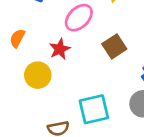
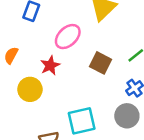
brown square: (114, 46) -> (100, 63), turned -30

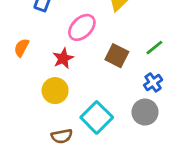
yellow circle: (30, 89) -> (55, 91), moved
cyan square: (82, 121) -> (97, 117), turned -32

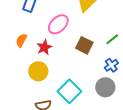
orange semicircle: (21, 48) -> (21, 40), moved

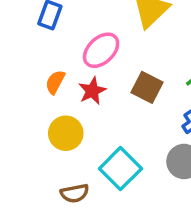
orange semicircle: (21, 40) -> (55, 82), moved
red star: (44, 47) -> (92, 91), moved

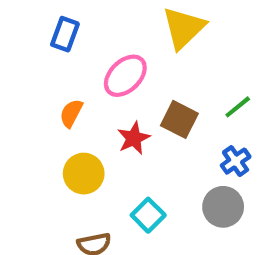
red star: (92, 91) -> (134, 138), moved
cyan square: (120, 169) -> (148, 215), size x0.7

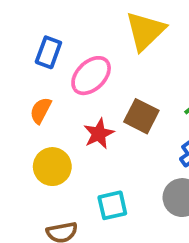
blue rectangle: (65, 34) -> (48, 52), moved
cyan square: (148, 215) -> (112, 205), turned 32

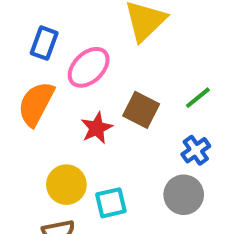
orange semicircle: (41, 110) -> (36, 104), size x1.6
yellow circle: (52, 167) -> (66, 185), moved

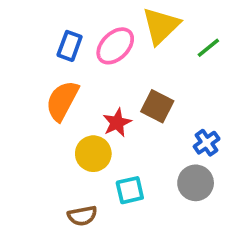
pink ellipse: (89, 67) -> (115, 46), moved
green line: (198, 98) -> (208, 48), moved
yellow circle: (66, 185) -> (93, 154), moved

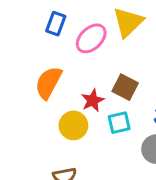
blue rectangle: (70, 46) -> (56, 24), moved
cyan square: (130, 190) -> (119, 123), moved

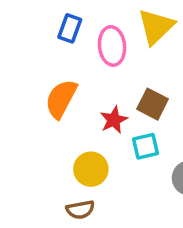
pink ellipse: (91, 38) -> (112, 46), turned -52
yellow circle: (73, 125) -> (91, 169), moved

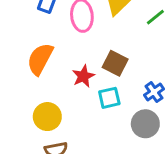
yellow circle: (91, 169) -> (47, 117), moved

